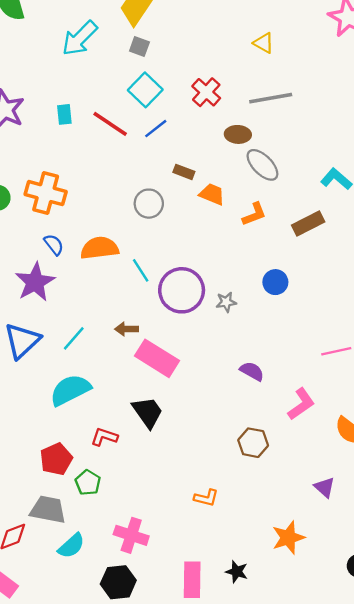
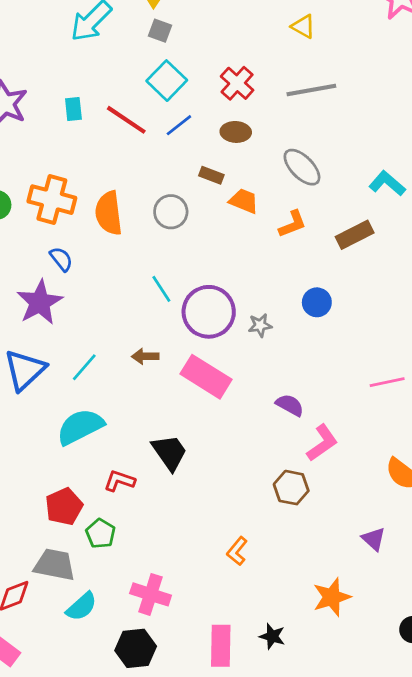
brown ellipse: (238, 134) -> (236, 132), moved
orange semicircle: (100, 248) -> (109, 213), moved, turned -90
pink rectangle: (157, 358) -> (206, 377), moved
pink L-shape: (301, 404) -> (322, 443), moved
orange L-shape: (206, 498) -> (237, 551), turned 115

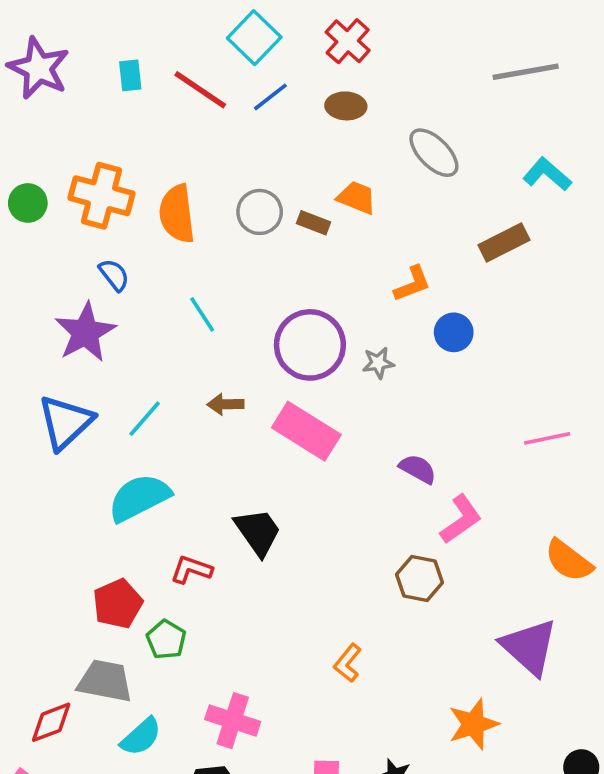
gray line: (311, 90) -> (526, 72), moved
brown rectangle: (211, 175) -> (314, 223), moved
orange L-shape: (293, 224) -> (412, 284), moved
cyan line: (161, 289) -> (202, 314), moved
purple triangle: (374, 539) -> (529, 647), size x1.8

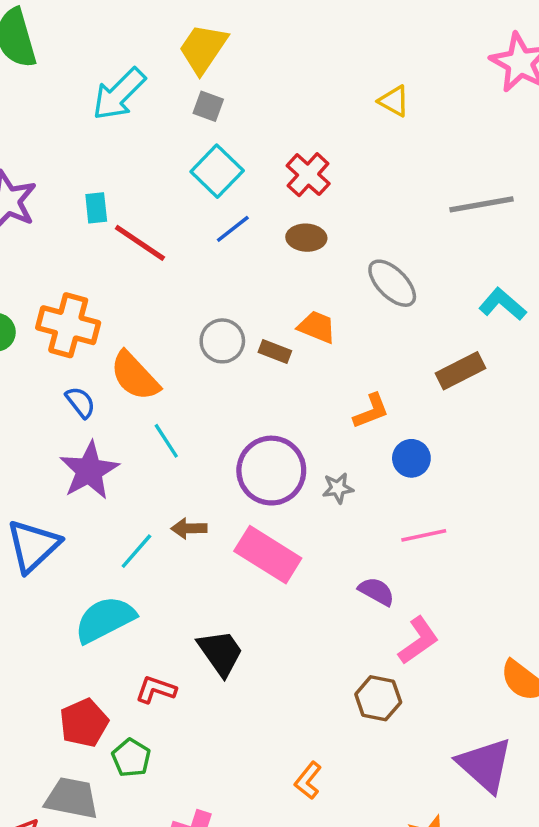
red line: (200, 90) -> (140, 243), moved
orange semicircle: (177, 214) -> (135, 376), moved, turned -36
purple star: (85, 332) -> (89, 471), moved
cyan line: (145, 419) -> (136, 551), moved
pink line: (547, 438) -> (424, 535), moved

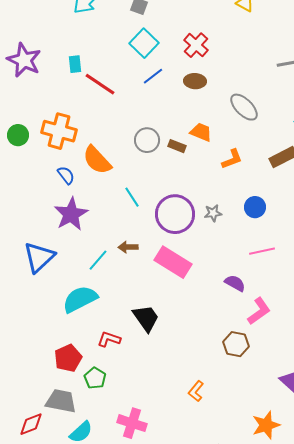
orange L-shape: (371, 411) -> (232, 159), moved
cyan line: (166, 441) -> (132, 197), moved
gray star: (338, 488) -> (213, 213), moved

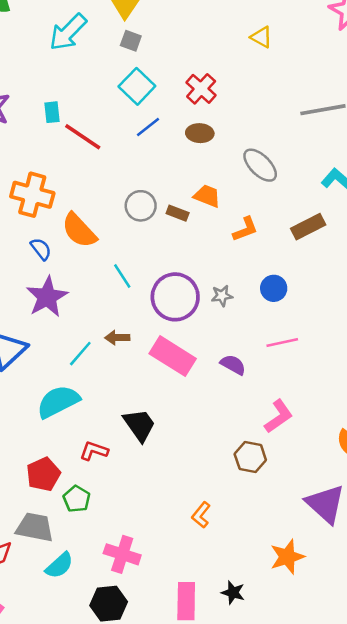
purple semicircle: (235, 283) -> (233, 365), moved

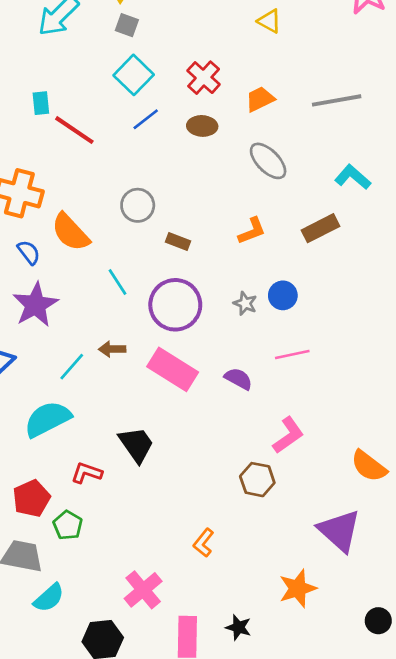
orange trapezoid: (207, 196) -> (260, 99), moved, turned -48
brown rectangle: (178, 213) -> (178, 242), moved
gray star: (222, 296) -> (245, 303), moved, turned 30
pink cross: (122, 554) -> (143, 590), moved, turned 32

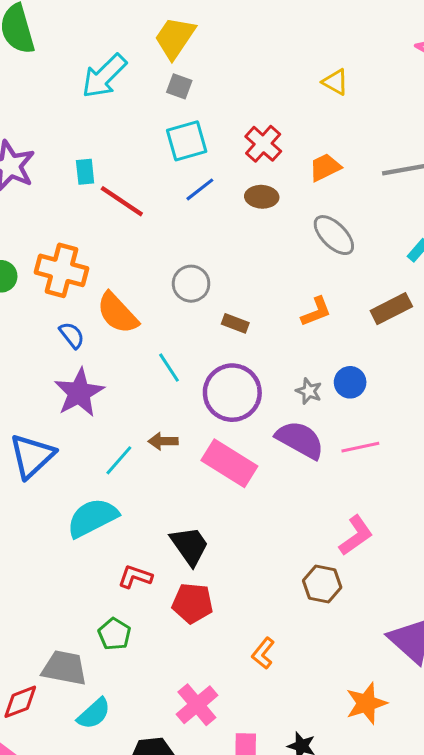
cyan square: (134, 75) -> (187, 141), turned 30
purple semicircle: (238, 379) -> (300, 440), moved, size x1.6
red pentagon: (31, 498) -> (193, 603), moved, turned 30

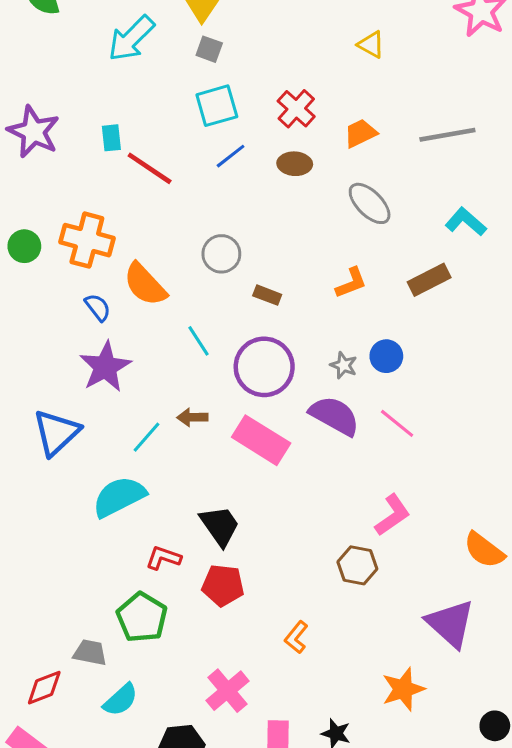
pink line: (360, 447) -> (397, 423), turned 51
green pentagon: (114, 634) -> (142, 617), size x1.5
gray trapezoid: (64, 668) -> (90, 652), size x0.7

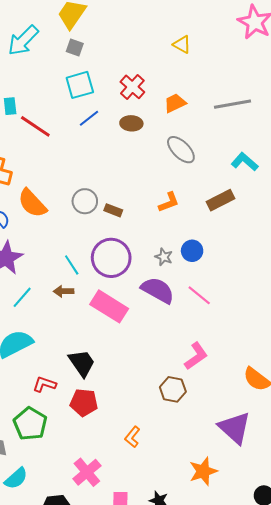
gray circle: (221, 254) -> (85, 201), moved
cyan line: (198, 341) -> (72, 265), moved
cyan line: (147, 437) -> (22, 297), moved

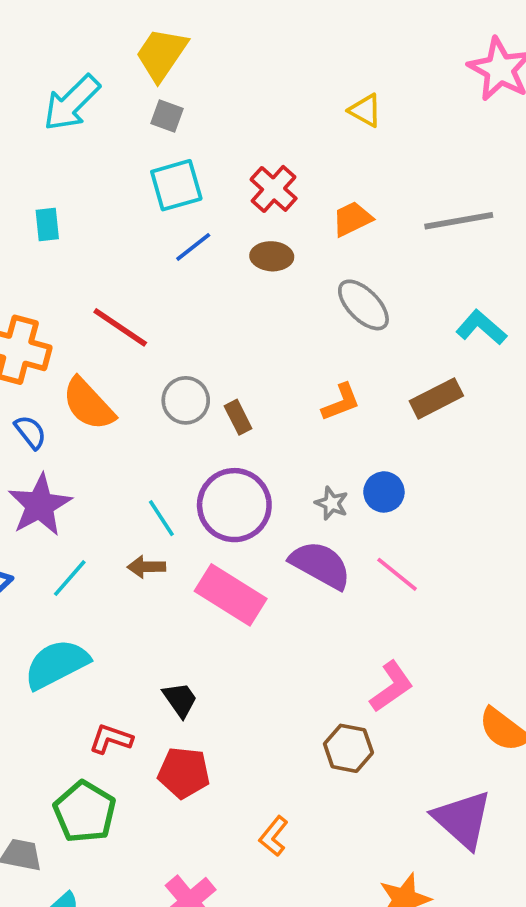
red line: (35, 126) -> (120, 327), moved
brown rectangle: (113, 210) -> (238, 417), turned 42
black trapezoid: (82, 363) -> (180, 700), size x0.7

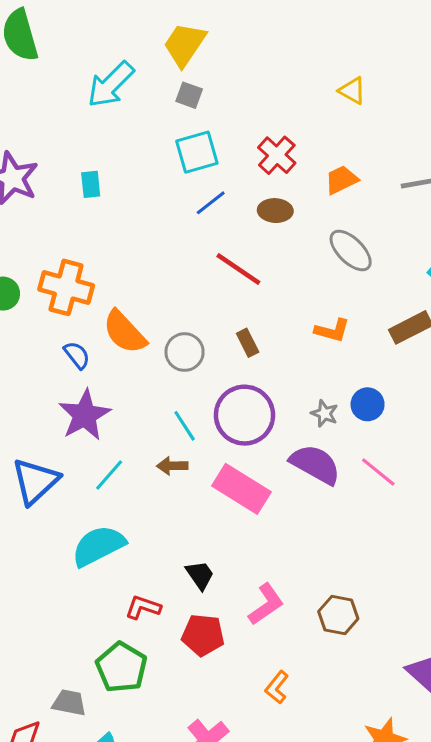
red line: (120, 327) -> (238, 269), moved
gray circle: (186, 400) -> (185, 352), moved
orange L-shape: (341, 402) -> (332, 330), turned 36
pink L-shape: (391, 687) -> (266, 604), moved

